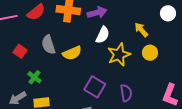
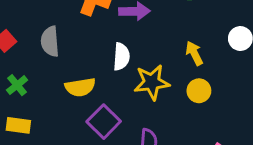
white semicircle: (103, 35) -> (121, 57), moved, turned -36
yellow semicircle: (72, 53) -> (80, 87), moved

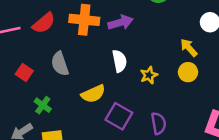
yellow arrow: (194, 53) -> (189, 48), moved
yellow star: (152, 82) -> (149, 75), size x0.6

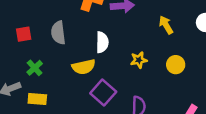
yellow arrow: (189, 48) -> (166, 25), moved
white semicircle: (120, 61) -> (102, 42), moved
red square: (24, 73) -> (24, 34), turned 35

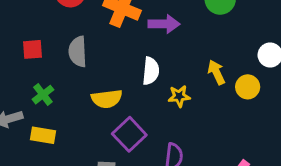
yellow arrow: (166, 25) -> (216, 72), moved
white semicircle: (102, 42) -> (151, 71), moved
yellow circle: (176, 65) -> (248, 87), moved

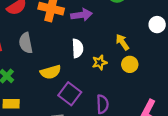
yellow circle: (248, 87) -> (130, 64), moved

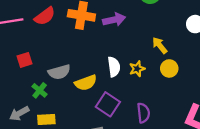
gray semicircle: (26, 43) -> (59, 72), moved, turned -90
white semicircle: (78, 48) -> (114, 67), moved

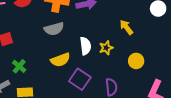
yellow circle: (169, 68) -> (136, 61), moved
gray semicircle: (59, 72) -> (54, 29), moved

